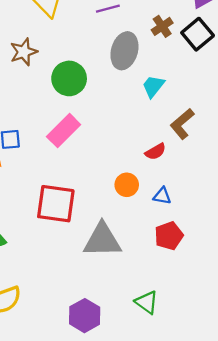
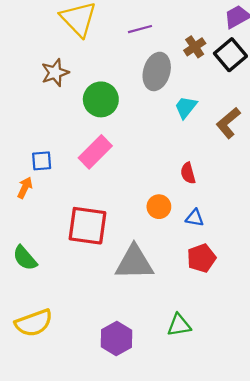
brown L-shape: (182, 124) -> (228, 123), moved
red semicircle: (155, 152) -> (188, 173), turned 105
green triangle: (147, 302) -> (179, 325), turned -45

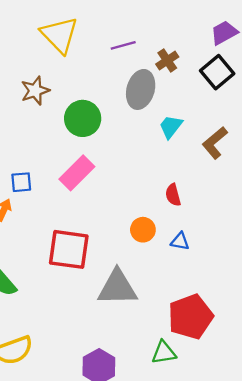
brown cross: (195, 47) -> (167, 60), moved
red pentagon: (201, 258) -> (190, 317), moved, size x1.5

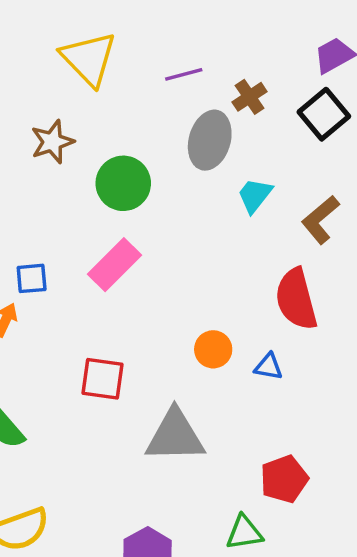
red semicircle: (173, 195) -> (296, 299), moved, size x1.8
red square: (69, 249) -> (102, 379), size x0.7
red pentagon: (190, 317) -> (284, 479), size x0.7

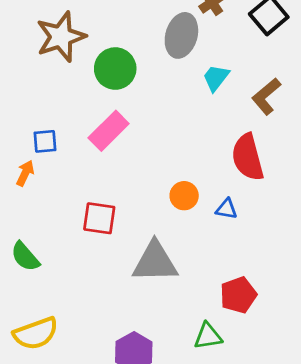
brown star: (52, 142) -> (61, 37), size x1.5

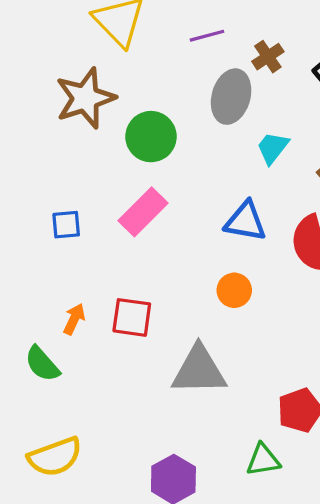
orange arrow: (25, 173) -> (74, 319), moved
blue triangle: (226, 209) -> (245, 221), moved, size x1.6

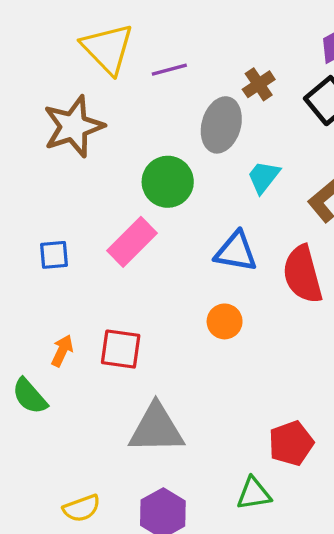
purple line: (207, 36) -> (169, 70), moved
green circle: (151, 137) -> (168, 182), moved
gray triangle: (199, 370) -> (156, 429), moved
yellow semicircle: (55, 457) -> (82, 508), moved, size x0.7

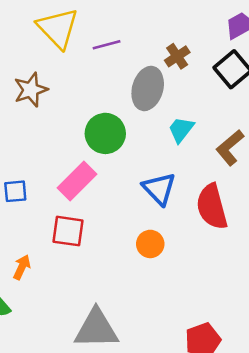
brown star: (73, 127) -> (31, 90), size x0.7
blue triangle: (236, 252) -> (159, 189), turned 36
red square: (121, 349) -> (68, 231), moved

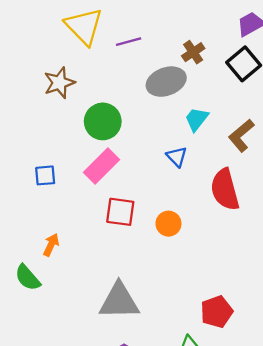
gray ellipse: (148, 88) -> (166, 82), turned 54
green circle: (105, 133) -> (103, 121), moved
blue triangle: (159, 189) -> (177, 157), moved, size x0.7
red square: (68, 231) -> (120, 212), moved

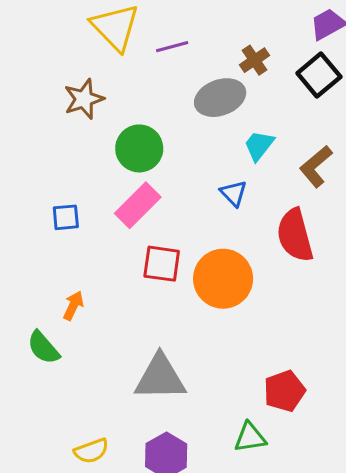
orange circle: (168, 224) -> (223, 279), size x1.8

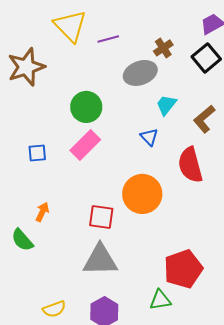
brown star: (84, 99) -> (26, 67), moved, size x1.4
red square: (162, 264) -> (101, 217), moved
red pentagon: (284, 391) -> (183, 269), size x1.4

